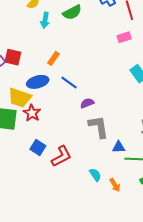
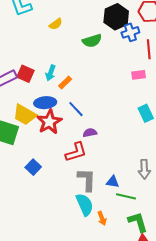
cyan arrow: (45, 20) -> (51, 73), moved
red star: (32, 113) -> (49, 122), moved, size x1.4
gray L-shape: (99, 127) -> (87, 180), moved
red L-shape: (61, 156) -> (76, 152), moved
cyan semicircle: (95, 175) -> (85, 205), size x1.6

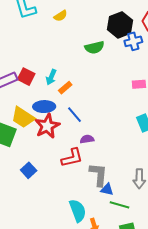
yellow semicircle: (56, 24) -> (61, 16), moved
gray L-shape: (87, 180) -> (98, 175), moved

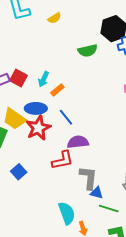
purple semicircle: (87, 139) -> (78, 142), size x1.5

